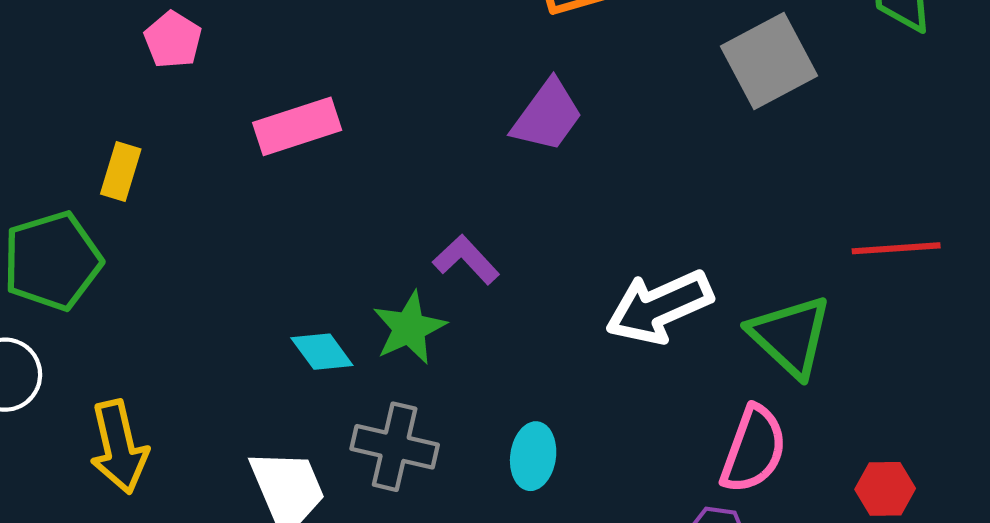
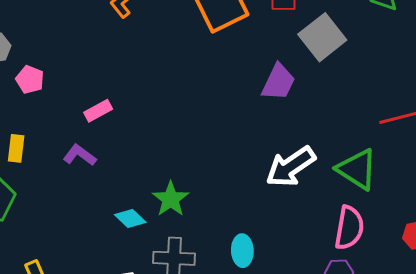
purple trapezoid: (547, 116) -> (278, 82), moved
pink rectangle: (297, 126) -> (98, 111), size x0.7
purple L-shape: (466, 260) -> (80, 155), moved

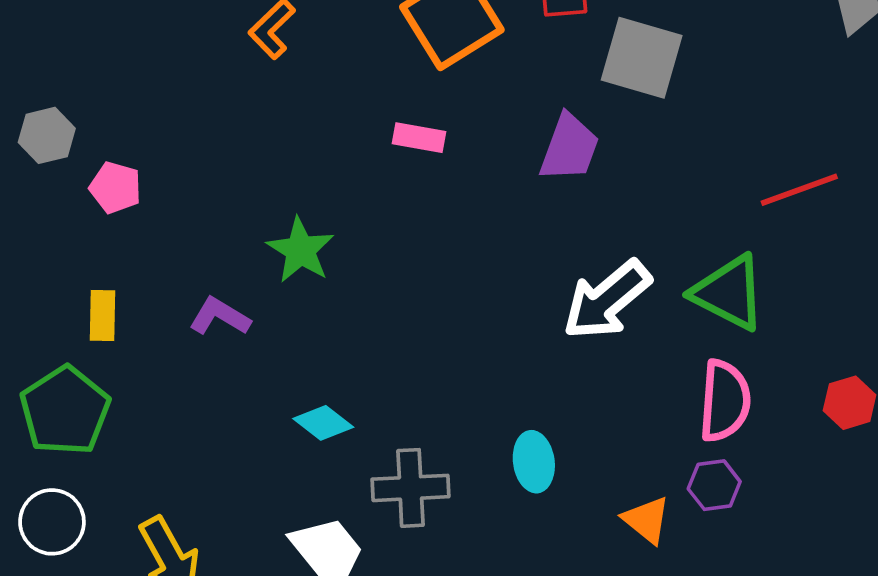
gray square: (322, 37) -> (642, 58), turned -30
pink rectangle: (98, 111) -> (419, 138), moved, turned 44
green star: (171, 199) -> (300, 250), moved

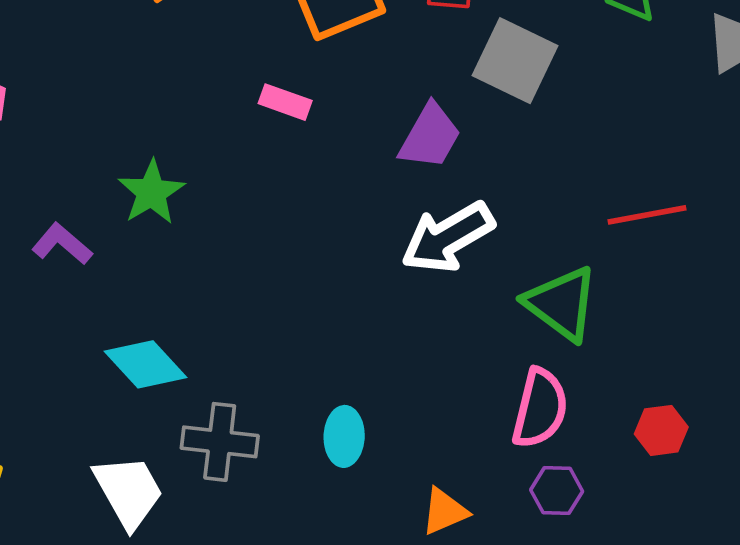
white arrow: (607, 300) -> (448, 237), moved
cyan diamond: (323, 423) -> (145, 364), size x1.4
purple hexagon: (714, 485) -> (557, 491), moved
orange triangle: (647, 520) -> (444, 511), turned 48

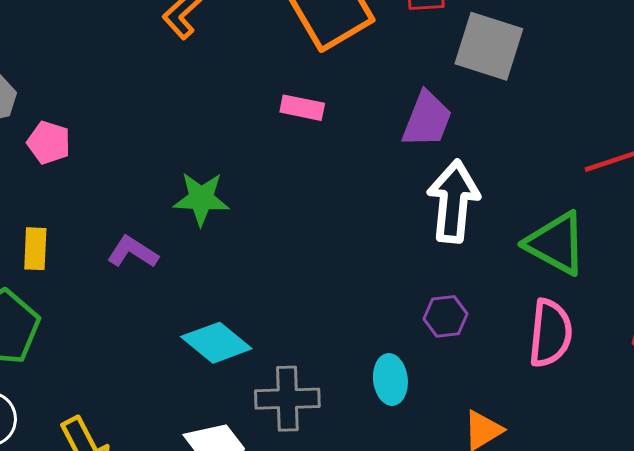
green star: (151, 192) -> (201, 199), turned -30
white arrow: (448, 237) -> (453, 201), turned 134
purple hexagon: (557, 491) -> (446, 316), moved

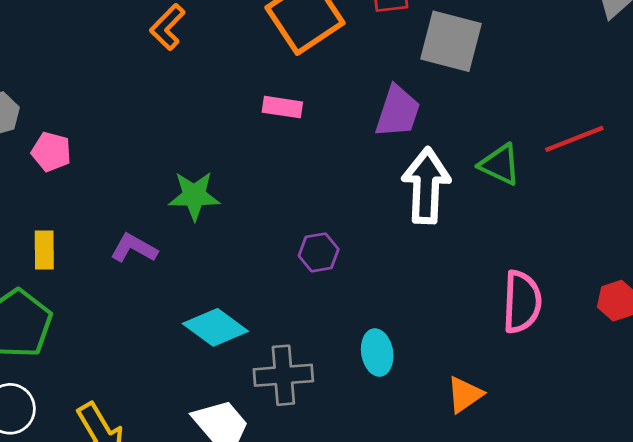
green triangle: (556, 243) -> (500, 164), moved, size x0.7
purple hexagon: (446, 316) -> (319, 252), moved

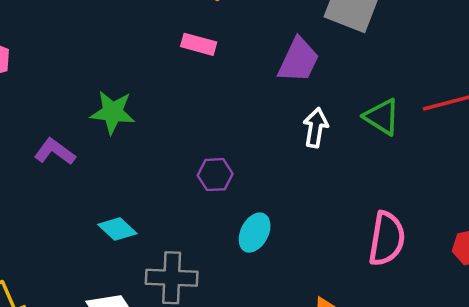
white arrow: (426, 186) -> (316, 128), size x0.6
cyan diamond: (215, 327) -> (117, 229), size x0.7
cyan ellipse: (377, 353) -> (255, 233), moved, turned 30

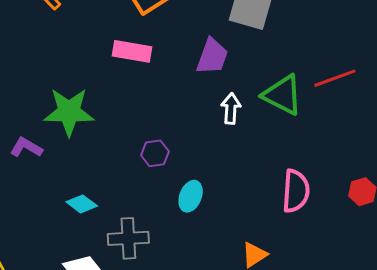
pink rectangle: (199, 44) -> (132, 51), size x1.4
green star: (113, 112) -> (69, 112), size x1.4
green triangle: (382, 117) -> (283, 95), size x1.4

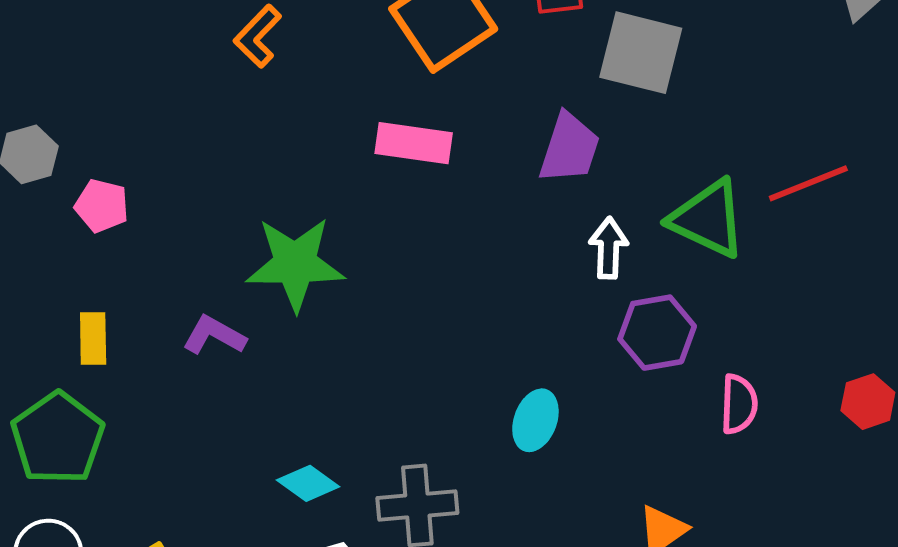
purple hexagon: (155, 153) -> (657, 333), moved, size x1.4
pink semicircle: (296, 191) -> (739, 404), size x0.7
cyan diamond: (82, 204) -> (308, 483), moved

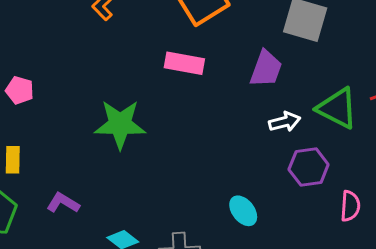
white arrow: (609, 248) -> (285, 122), turned 72
purple L-shape: (214, 335) -> (63, 203), moved
cyan ellipse: (535, 420) -> (243, 211), turned -60

